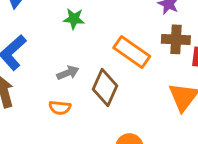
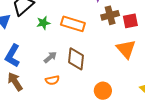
orange rectangle: (132, 52) -> (73, 24), moved

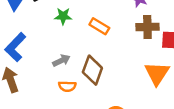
orange rectangle: (73, 24) -> (99, 26), size x0.7
orange semicircle: (52, 80) -> (67, 86), moved

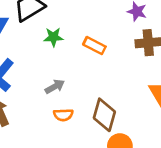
brown diamond: (92, 70) -> (104, 115), moved

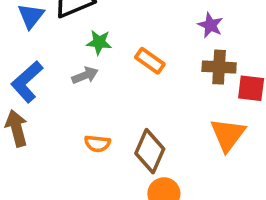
gray arrow: (55, 87) -> (85, 75), moved

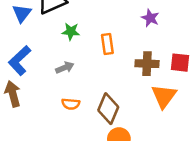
orange rectangle: (150, 61) -> (107, 44), turned 48
brown cross: (219, 67) -> (147, 64), moved
gray arrow: (85, 75) -> (65, 68), moved

